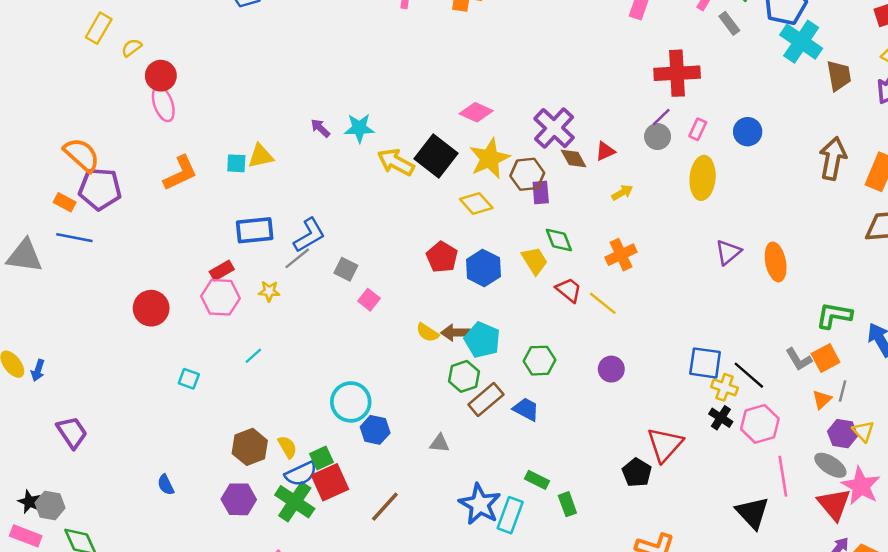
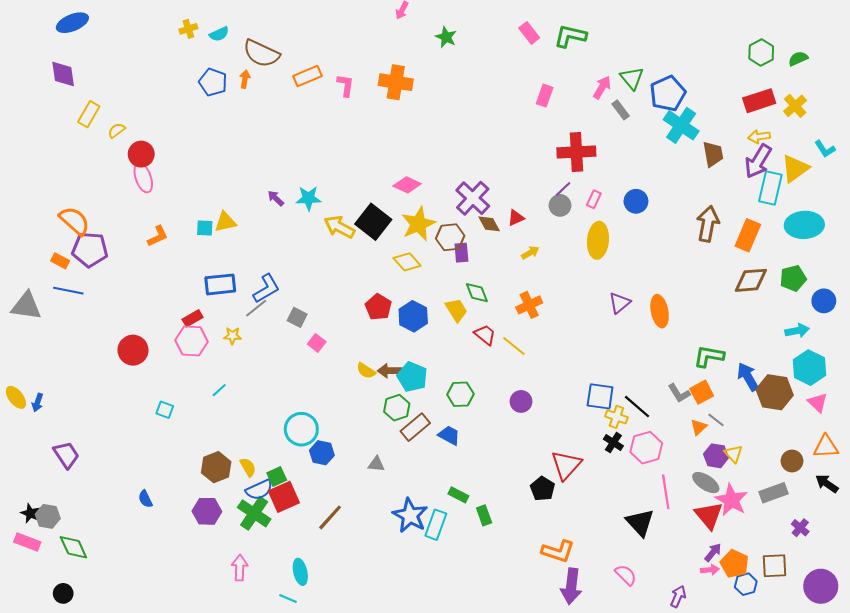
orange L-shape: (180, 173) -> (158, 236), size x0.7
gray line: (843, 391) -> (716, 420), turned -66

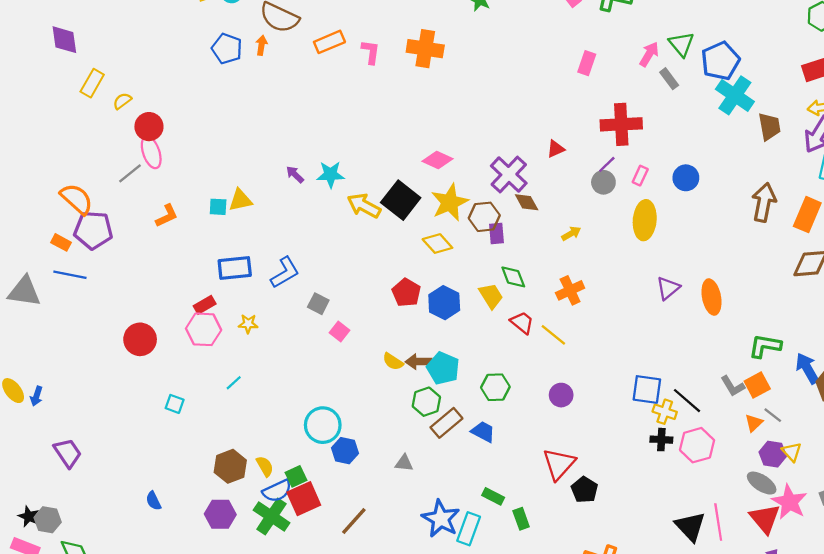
red triangle: (516, 218) -> (556, 149), moved
gray line: (256, 308) -> (130, 173), moved
black cross: (613, 443) -> (661, 440), turned -30
red triangle: (566, 465) -> (559, 464), moved
pink line: (666, 492) -> (718, 522), moved

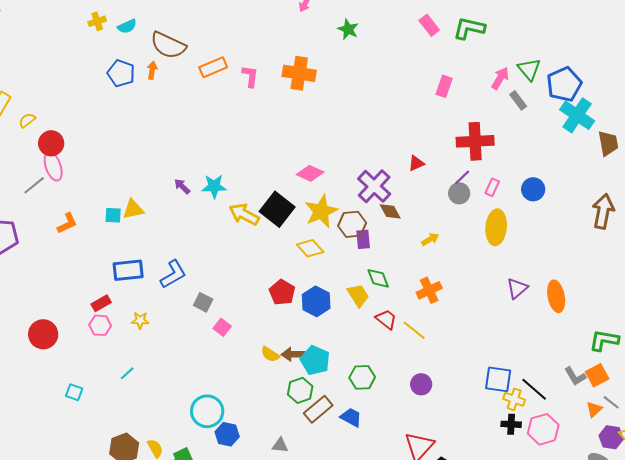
pink hexagon: (204, 329) -> (100, 325), size x0.7

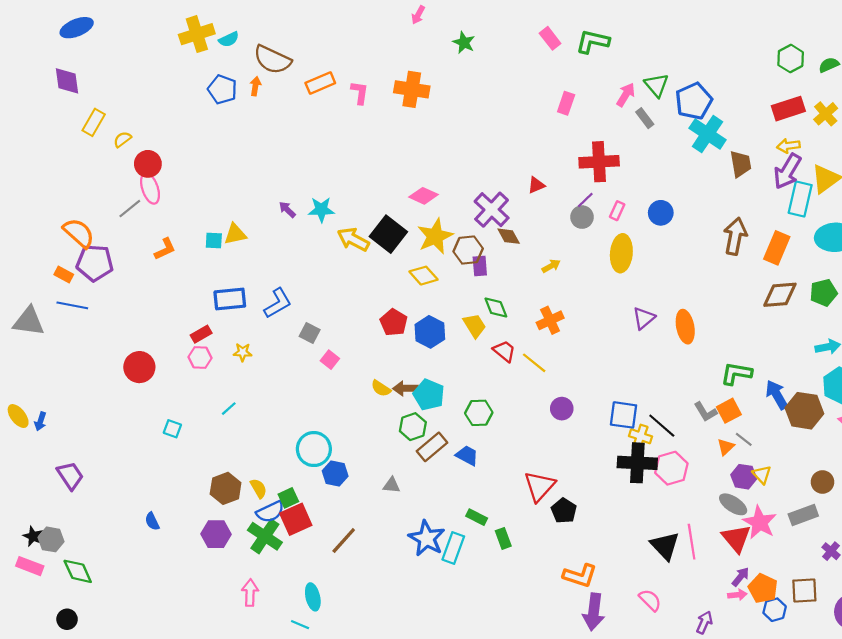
yellow cross: (97, 21) -> (197, 34), size x1.8
purple circle: (421, 384) -> (562, 409), moved
black cross: (511, 424) -> (637, 463), size x1.8

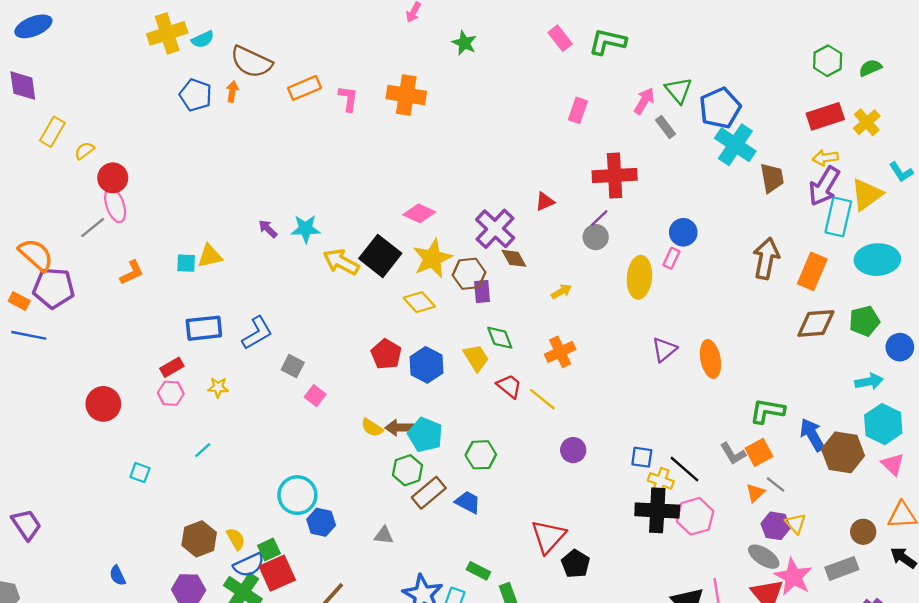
pink rectangle: (617, 211) -> (671, 258), moved
blue square: (624, 415) -> (642, 457), size x0.7

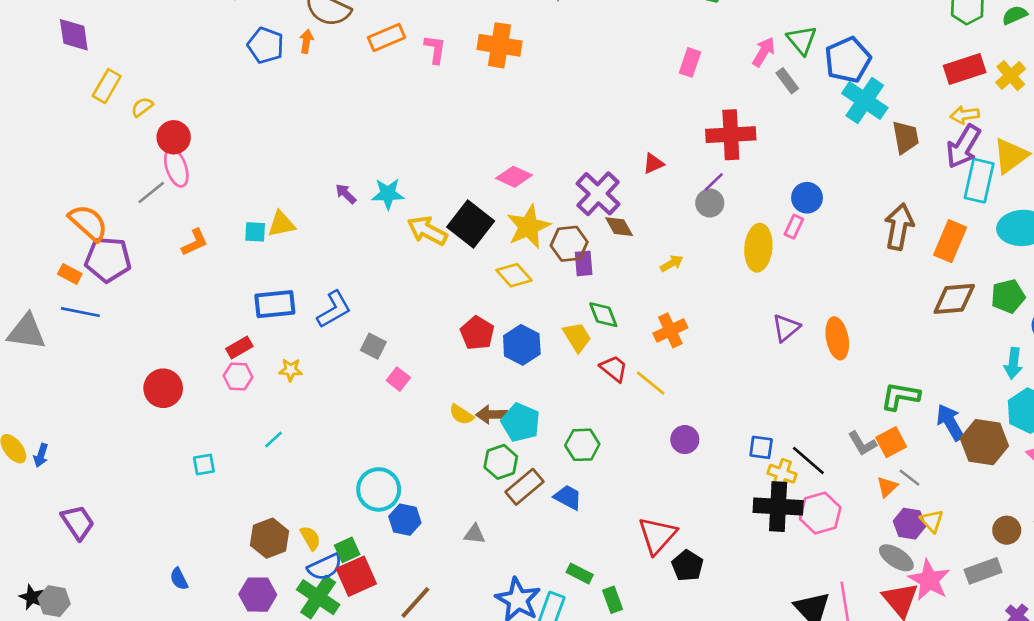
cyan arrow: (869, 381) -> (1013, 363), turned 108
cyan square: (140, 473) -> (204, 464), turned -30

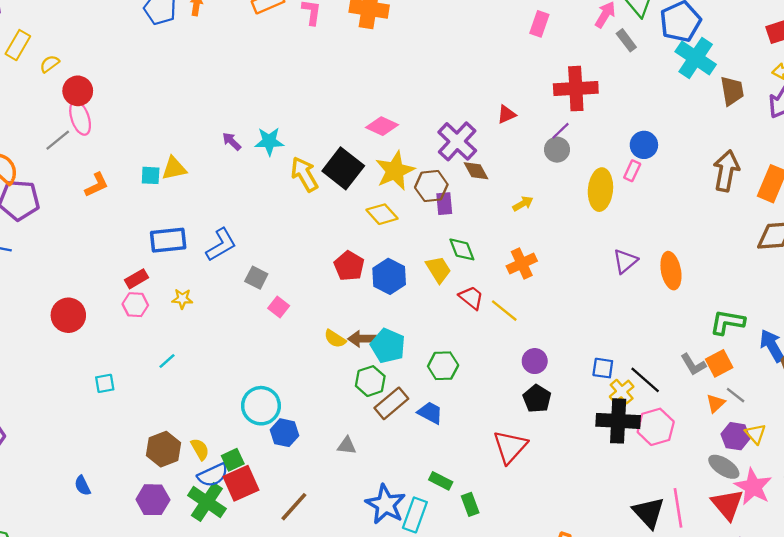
yellow arrow: (427, 231) -> (304, 174), turned 32
yellow cross: (782, 474) -> (622, 392), turned 30
black pentagon: (687, 566) -> (537, 399), moved

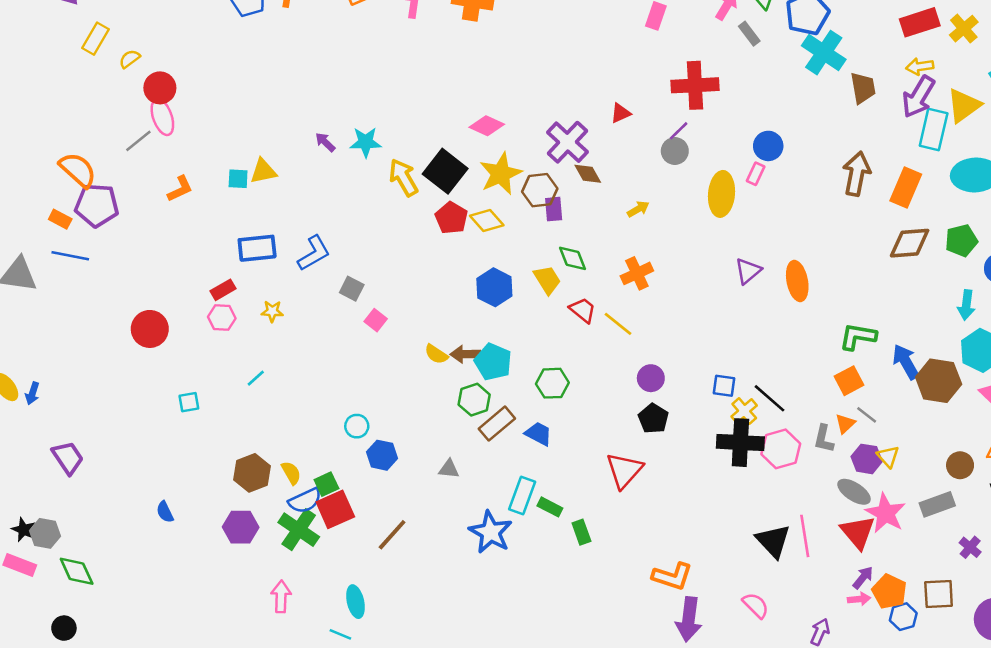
red pentagon: (349, 266) -> (451, 218), moved
gray L-shape: (693, 365) -> (824, 439), moved, turned 44
cyan circle: (261, 406) -> (357, 426), size x0.6
cyan rectangle: (415, 515) -> (522, 496), moved

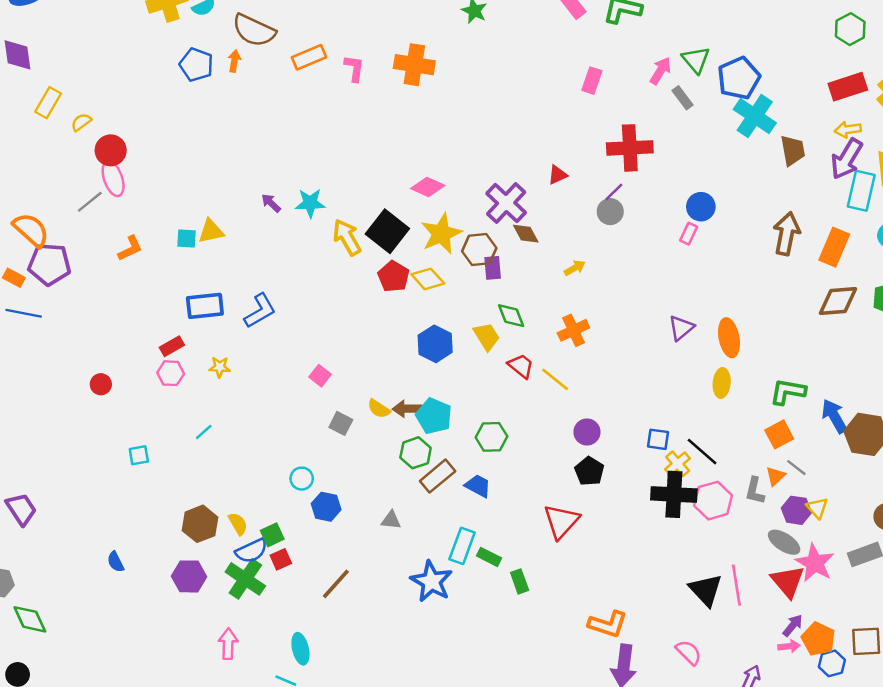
yellow ellipse: (722, 194) -> (722, 383), moved, size x0.7
gray square: (352, 289) -> (341, 423), moved
red circle: (150, 329) -> (101, 384), size x0.6
red square: (335, 509) -> (281, 559), size x0.6

